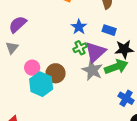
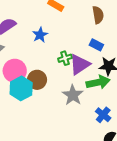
blue star: (79, 27) -> (40, 35), moved
pink circle: (32, 68) -> (15, 71), size x1.5
gray star: (92, 70) -> (73, 95), moved

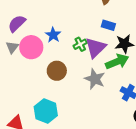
blue star: (40, 35) -> (53, 35), moved
pink circle: (15, 71) -> (31, 47), moved
cyan hexagon: (21, 88) -> (46, 111), moved

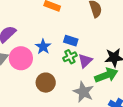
blue rectangle: (108, 25) -> (71, 41), moved
purple triangle: (96, 48) -> (85, 61), size x0.7

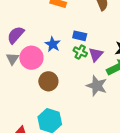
green cross: (70, 57) -> (80, 52), turned -32
brown circle: (46, 83) -> (48, 81), moved

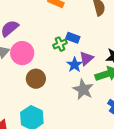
blue star: (53, 44) -> (75, 65), moved
green cross: (80, 52) -> (60, 44), moved, turned 32

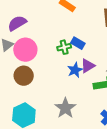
brown circle: (36, 79) -> (24, 76), moved
gray star: (83, 89) -> (65, 108), moved

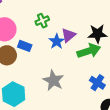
blue rectangle: (78, 43) -> (25, 46), moved

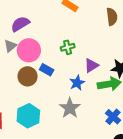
blue star: (57, 41) -> (77, 83), moved

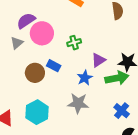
pink circle: (29, 50) -> (42, 33), moved
gray star: (70, 108) -> (78, 103), turned -30

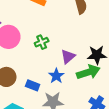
blue rectangle: (54, 66) -> (33, 85), moved

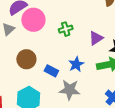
purple triangle: (68, 57) -> (96, 38), moved

